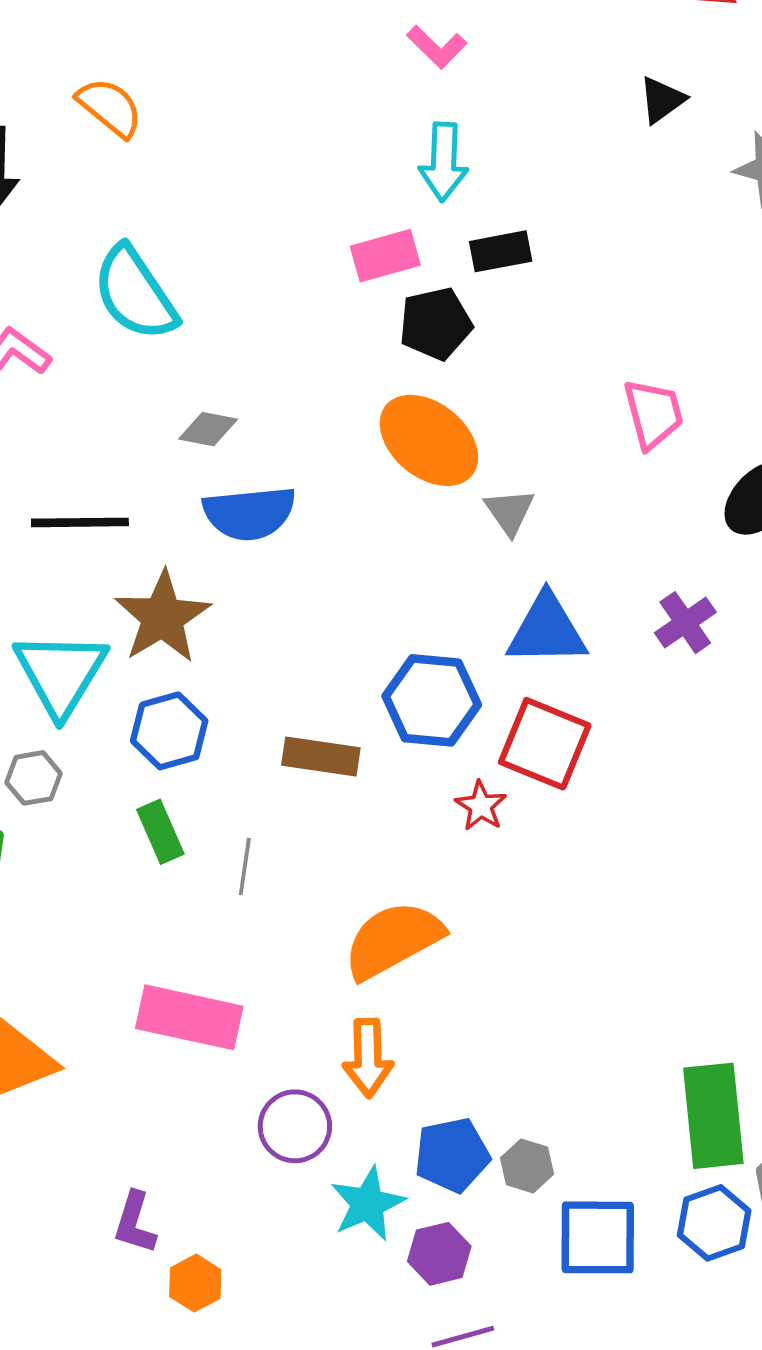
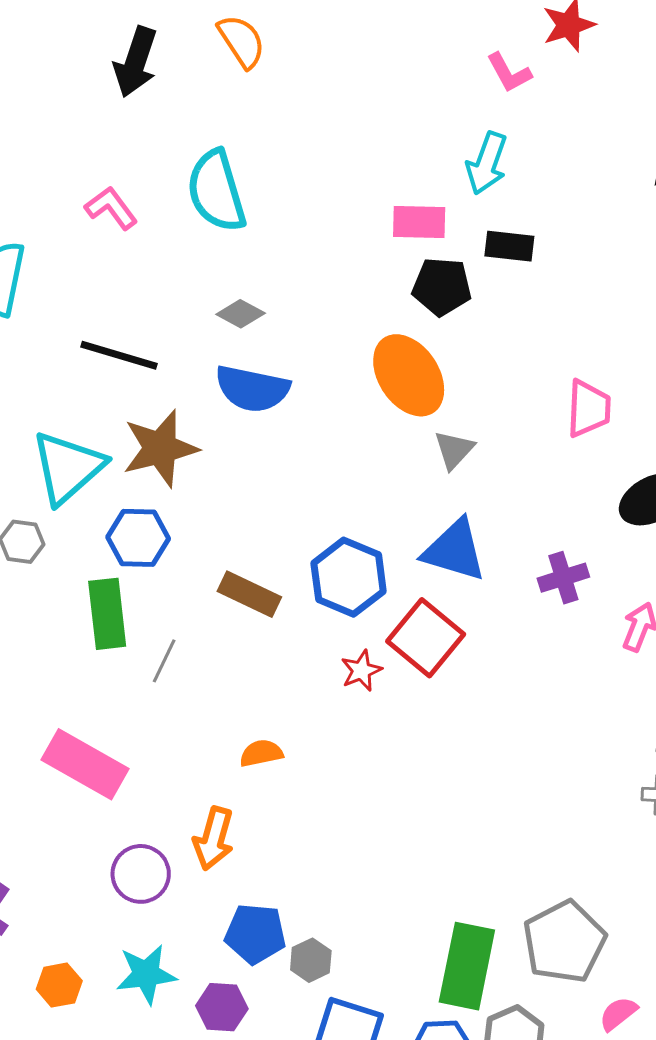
green rectangle: (160, 832) -> (107, 614), size x1.4
orange semicircle: (393, 940) -> (261, 753), size x0.5
cyan star: (368, 1204) -> (146, 974), moved
orange hexagon: (195, 1283) -> (59, 985), moved

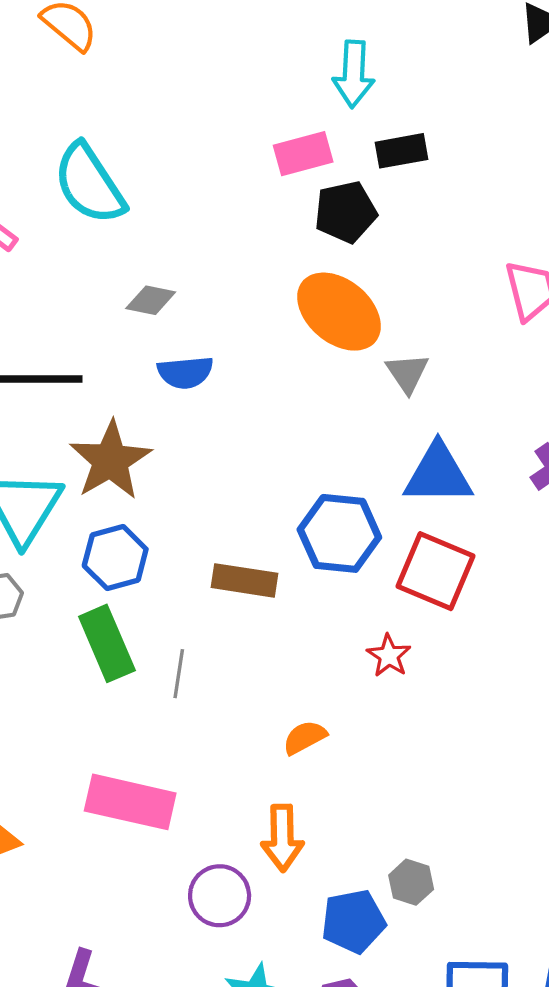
blue semicircle: (252, 389) -> (185, 372), size x0.7
red star: (361, 671) -> (389, 656), moved
gray hexagon: (311, 960) -> (411, 882), moved

